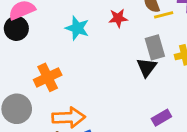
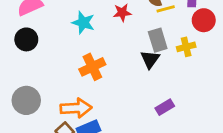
black circle: (16, 28) -> (26, 39), moved
orange cross: (48, 77) -> (92, 67), moved

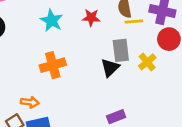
yellow cross: (186, 47) -> (147, 62), turned -36
orange arrow: (76, 108) -> (30, 102), size x0.6

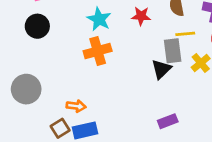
yellow line: (134, 21) -> (185, 34), moved
orange cross: (53, 65) -> (98, 51), moved

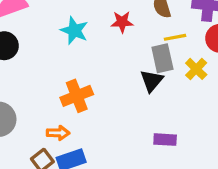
orange cross: (98, 51) -> (77, 96), moved
purple rectangle: (168, 121) -> (165, 140), turned 30

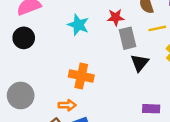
gray rectangle: (162, 58) -> (128, 38), moved
orange cross: (77, 96) -> (81, 76), turned 35

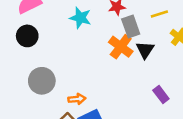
orange cross: (81, 76) -> (121, 47), moved, turned 30
gray circle: (21, 95) -> (42, 81), moved
purple rectangle: (151, 109) -> (161, 95), turned 56

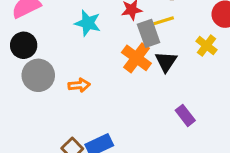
yellow line: (159, 14) -> (164, 21), moved
gray circle: (42, 81) -> (38, 75), moved
orange arrow: (77, 99) -> (79, 85), moved

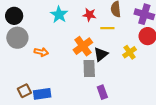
gray rectangle: (149, 33) -> (89, 69), moved

